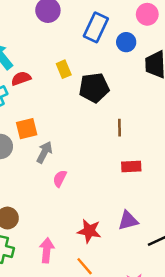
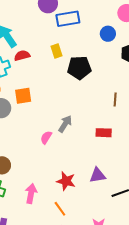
blue rectangle: (96, 27) -> (68, 19), moved, turned 50
brown line: (120, 128) -> (115, 99), moved
gray arrow: (44, 152) -> (65, 124), moved

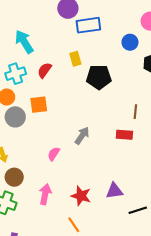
red semicircle: (22, 55) -> (44, 70), moved, turned -42
red rectangle: (104, 133) -> (124, 135), moved
pink semicircle: (46, 137) -> (54, 154), moved
pink arrow: (31, 194) -> (45, 194), moved

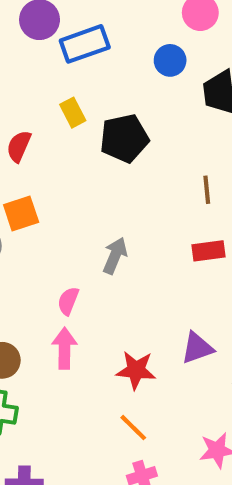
red rectangle: (124, 135) -> (208, 251), moved
pink arrow: (45, 194) -> (64, 348), moved

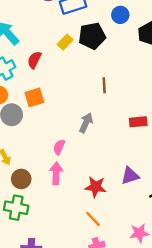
yellow rectangle: (73, 113) -> (65, 42), turned 70
black pentagon: (124, 138) -> (92, 36), moved
brown line: (207, 190) -> (104, 85), moved

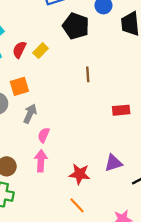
black pentagon: (92, 36) -> (76, 26), turned 30
yellow rectangle: (65, 42) -> (41, 51), moved
gray arrow: (86, 123) -> (30, 114), moved

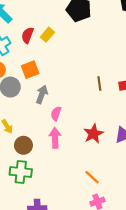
brown line: (88, 74) -> (99, 83), moved
red star: (80, 174) -> (93, 134), moved, turned -30

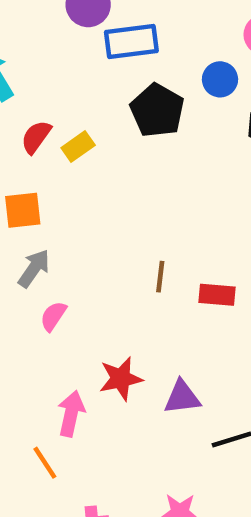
pink arrow: (55, 138) -> (71, 414), moved
orange line: (92, 177) -> (45, 463), moved

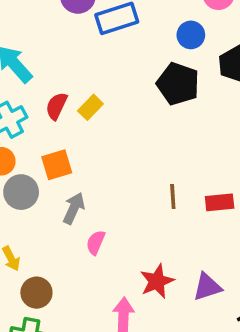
black pentagon: (157, 110) -> (178, 84), moved

